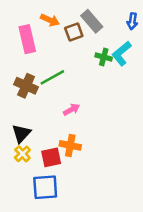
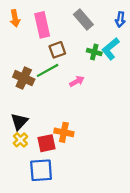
orange arrow: (50, 20) -> (15, 18), moved, turned 56
brown square: (74, 32) -> (57, 50), moved
pink rectangle: (27, 39) -> (42, 25), moved
pink arrow: (71, 110) -> (77, 81), moved

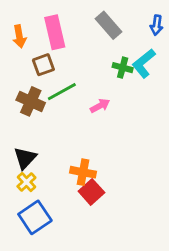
orange arrow: (15, 18) -> (19, 36), moved
brown square: (57, 50) -> (43, 65), moved
red square: (46, 143) -> (91, 192), moved, turned -30
blue square: (41, 170) -> (35, 217), moved, turned -30

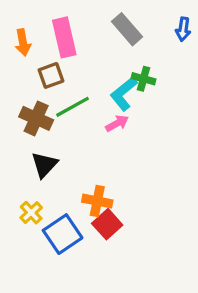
cyan L-shape: (144, 63) -> (124, 94), moved
black triangle: (25, 158) -> (44, 165), moved
blue square: (35, 217) -> (63, 234), moved

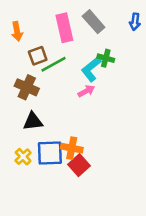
pink rectangle: (64, 37) -> (64, 28), moved
green line: (72, 107) -> (53, 64), moved
black triangle: (44, 165) -> (33, 121), turned 40
blue square: (63, 234) -> (50, 153), moved, turned 32

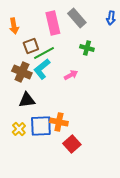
cyan L-shape: (91, 69) -> (42, 69), moved
red square: (79, 165) -> (72, 144), moved

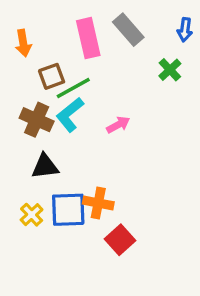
green cross: (87, 48) -> (170, 70), moved, turned 32

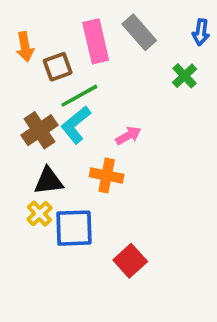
brown square: (52, 76) -> (58, 67), moved
brown cross: (37, 120) -> (39, 130), turned 32
orange cross: (98, 203) -> (107, 176), moved
yellow cross: (32, 215) -> (39, 214), moved

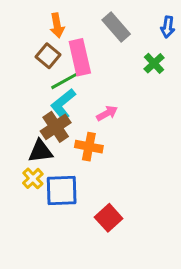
pink rectangle: (96, 41) -> (80, 57), moved
orange arrow: (25, 47) -> (57, 25), moved
brown square: (58, 67) -> (48, 56), turned -30
brown cross: (39, 130) -> (56, 127), moved

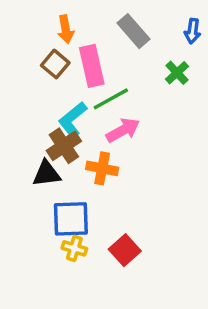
green line: (66, 80) -> (111, 99), moved
pink arrow: (107, 113) -> (123, 130), size x1.4
yellow cross: (33, 178) -> (74, 248), moved, turned -30

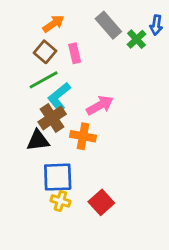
orange arrow: (66, 29) -> (53, 24), turned -115
pink rectangle: (92, 66) -> (75, 53), size x0.6
green cross: (177, 73) -> (136, 39), moved
green line: (111, 99) -> (44, 80), moved

